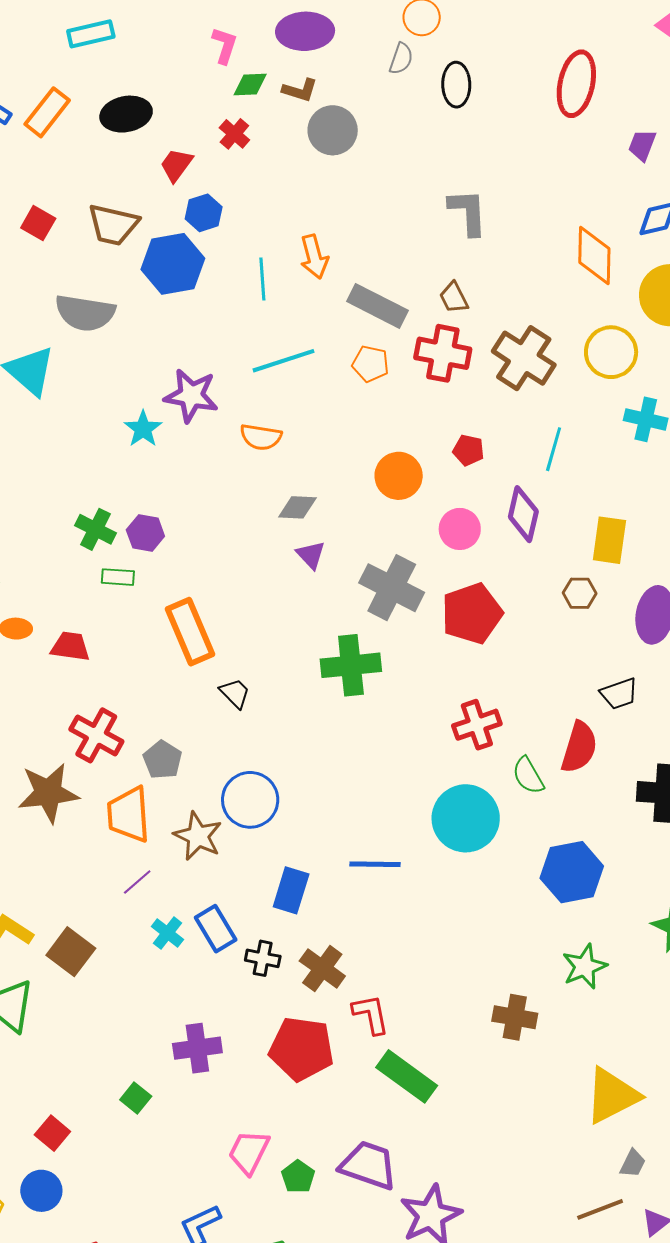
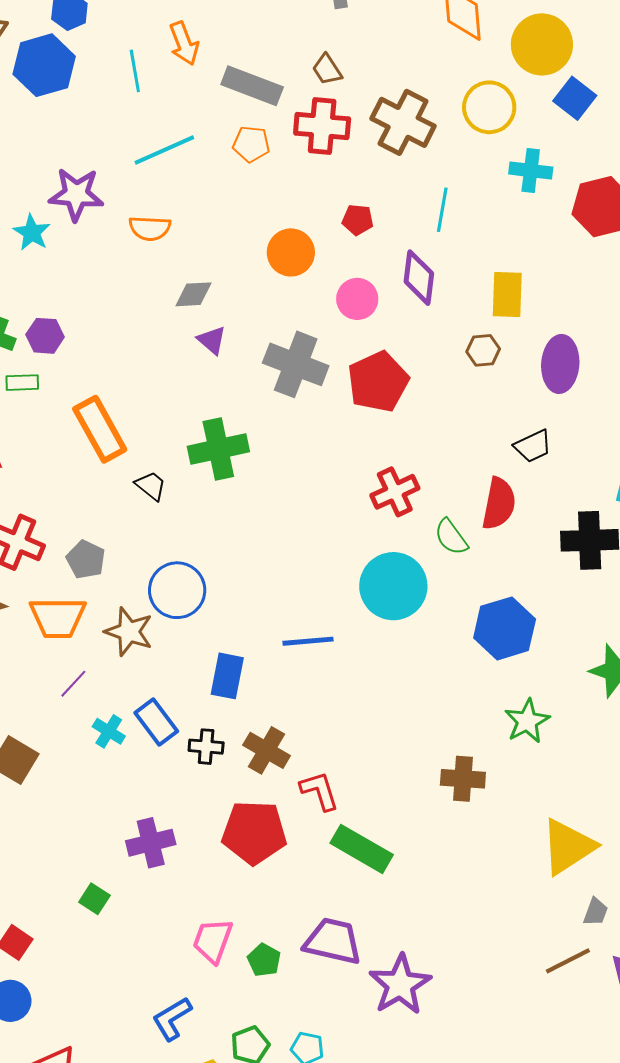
green cross: (351, 665) -> (218, 449), moved
orange trapezoid: (129, 815) -> (58, 618), turned -80

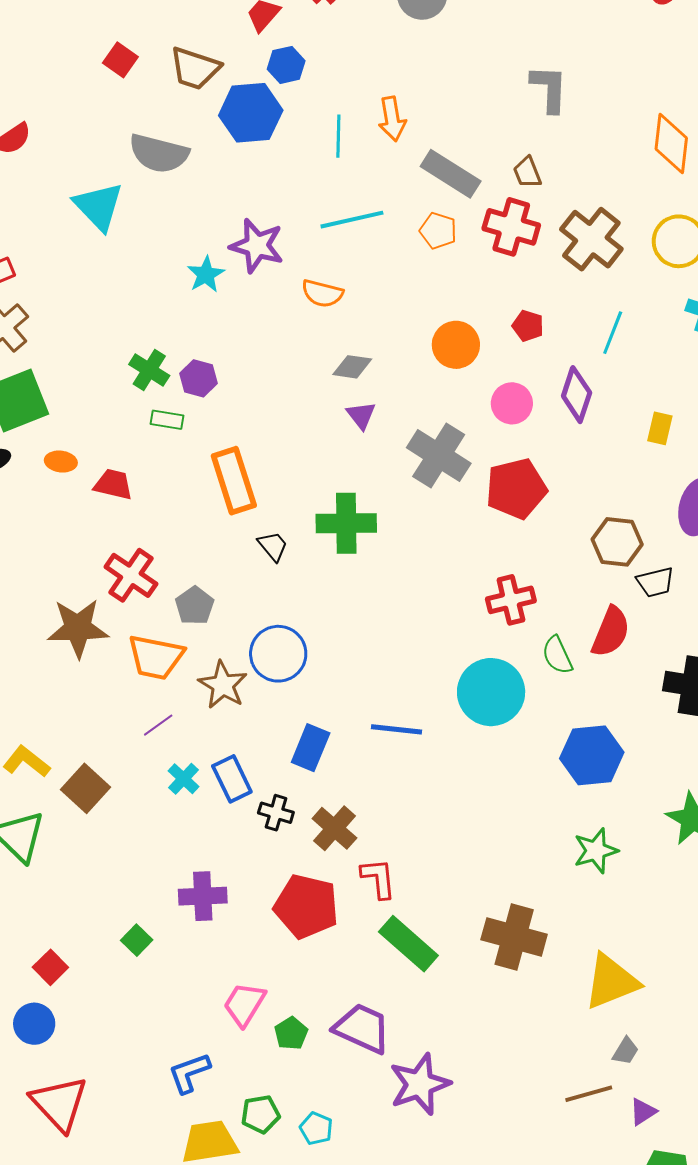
yellow rectangle: (507, 294) -> (660, 428), size x0.7
brown hexagon: (483, 350) -> (617, 542), moved, size x1.5
brown cross: (463, 779) -> (514, 937), moved, size x1.4

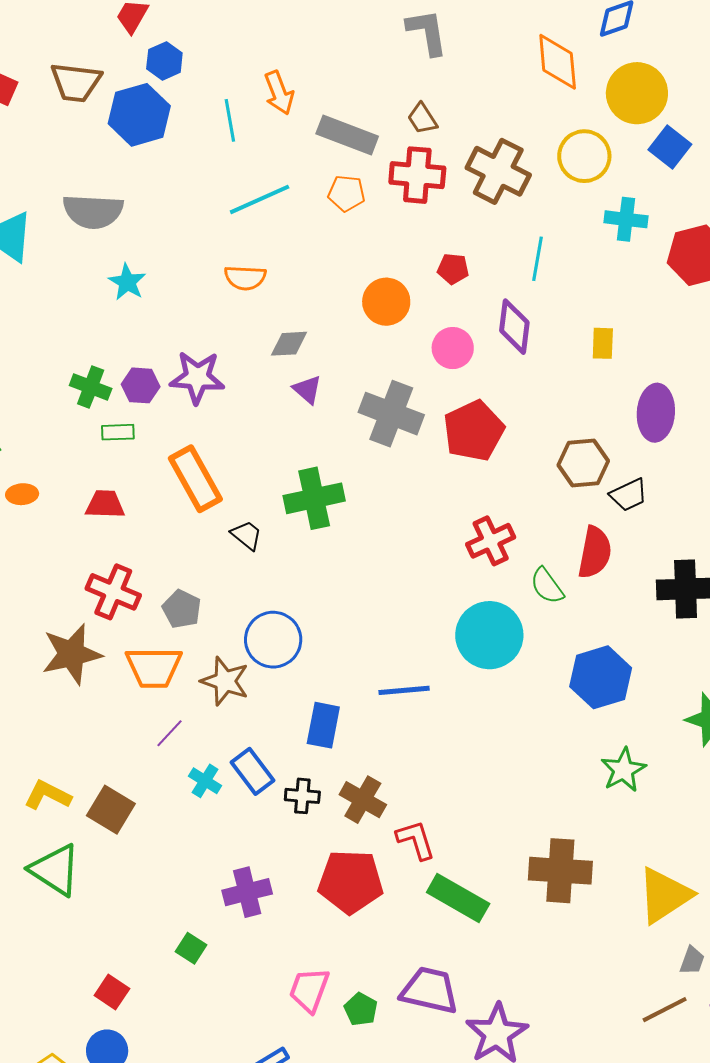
gray semicircle: (159, 153) -> (93, 211), moved
purple star: (257, 246) -> (197, 377), moved
red trapezoid: (113, 484) -> (105, 504), moved

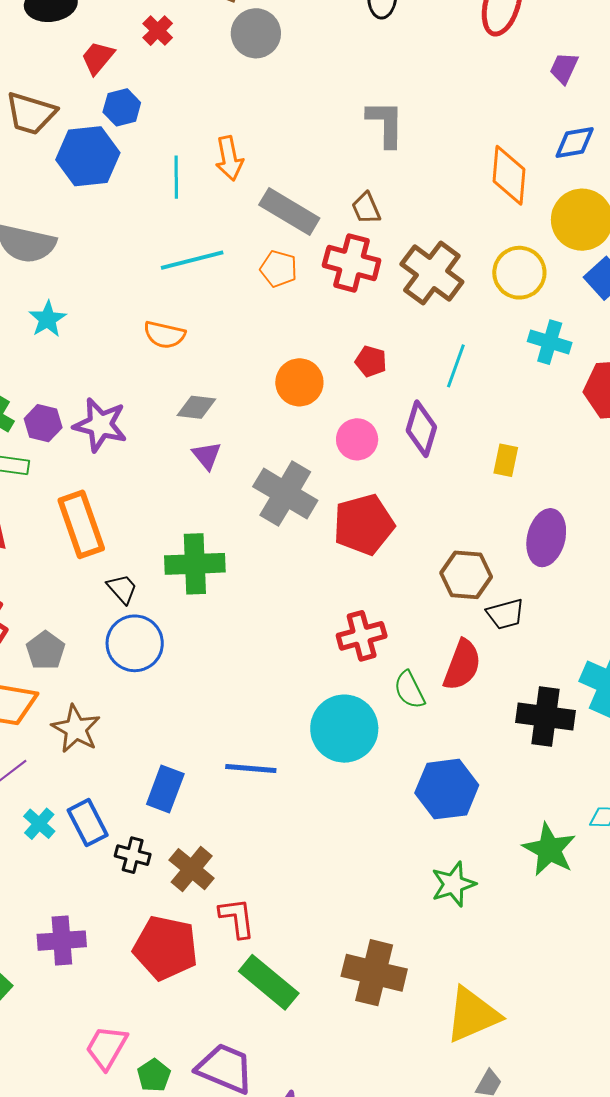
blue circle: (273, 640) -> (135, 643), moved

